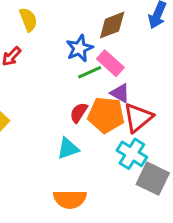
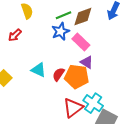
green line: (90, 72) -> (63, 15), moved
red triangle: (138, 118) -> (73, 108), moved
cyan triangle: (68, 148) -> (38, 70), moved, turned 42

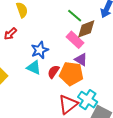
green line: (63, 15) -> (75, 16), moved, turned 63
brown diamond: (83, 17) -> (86, 29), moved
blue star: (61, 31) -> (40, 50), moved

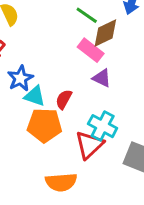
blue star: (40, 50) -> (20, 78), moved
orange pentagon: (71, 74) -> (44, 125), moved
cyan cross: (88, 100) -> (103, 126), moved

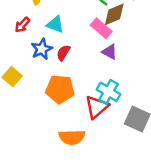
cyan triangle: (35, 96) -> (55, 24), moved
red semicircle: (64, 99) -> (63, 53), moved

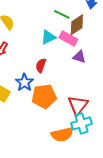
cyan triangle: (55, 24) -> (48, 37), moved, turned -35
blue star: (42, 49) -> (24, 82), moved
cyan cross: (109, 92) -> (81, 123), moved, turned -36

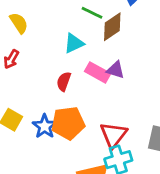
pink rectangle: (68, 39) -> (98, 72), moved
blue star: (24, 82) -> (45, 126), moved

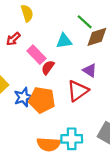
pink rectangle: (98, 72) -> (36, 55), moved
red triangle: (113, 135) -> (78, 91), moved

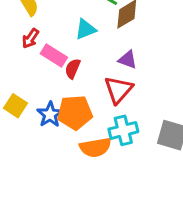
red arrow: (13, 39) -> (30, 38), moved
cyan cross: (72, 139) -> (123, 130), moved
orange semicircle: (49, 144) -> (95, 147), moved

